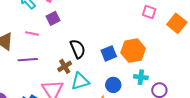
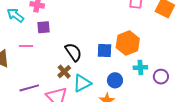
purple square: (53, 18) -> (43, 27), turned 32
blue square: (109, 53) -> (105, 51), turned 35
purple line: (28, 60) -> (29, 88), moved

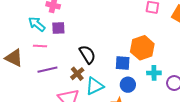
cyan arrow: (15, 15) -> (37, 24), moved
blue square: (105, 51) -> (123, 63), moved
purple line: (29, 88) -> (47, 70), moved

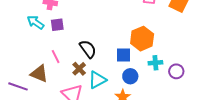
pink line: (40, 46) -> (56, 57), moved, turned 64
brown triangle: (14, 58) -> (39, 74), moved
purple line: (47, 70) -> (18, 86), moved, turned 36

